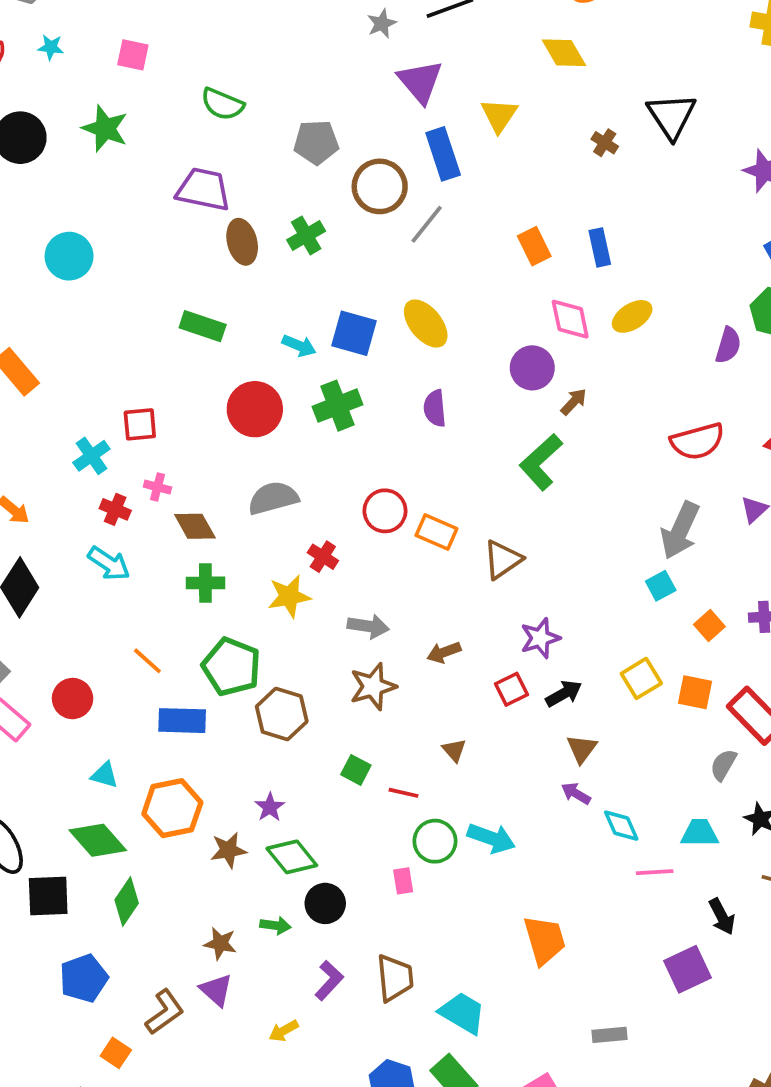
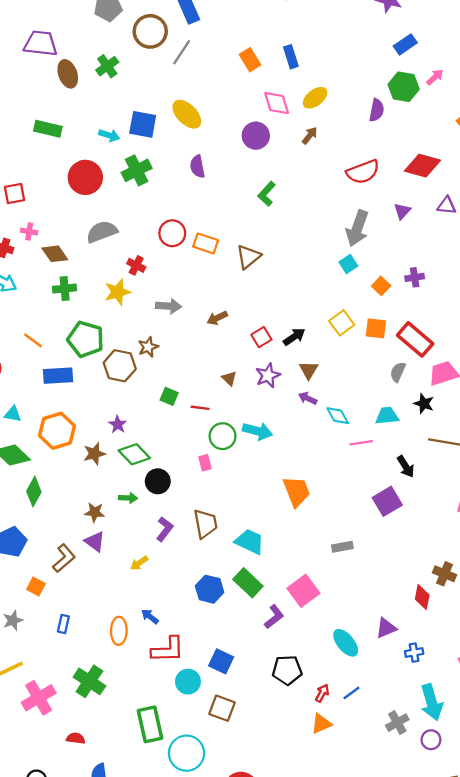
brown arrow: (574, 402) -> (310, 136), moved
green L-shape: (541, 462) -> (267, 194), size x0.7
purple star: (540, 638) -> (268, 375), moved
brown star: (373, 686) -> (148, 347), moved, size x0.7

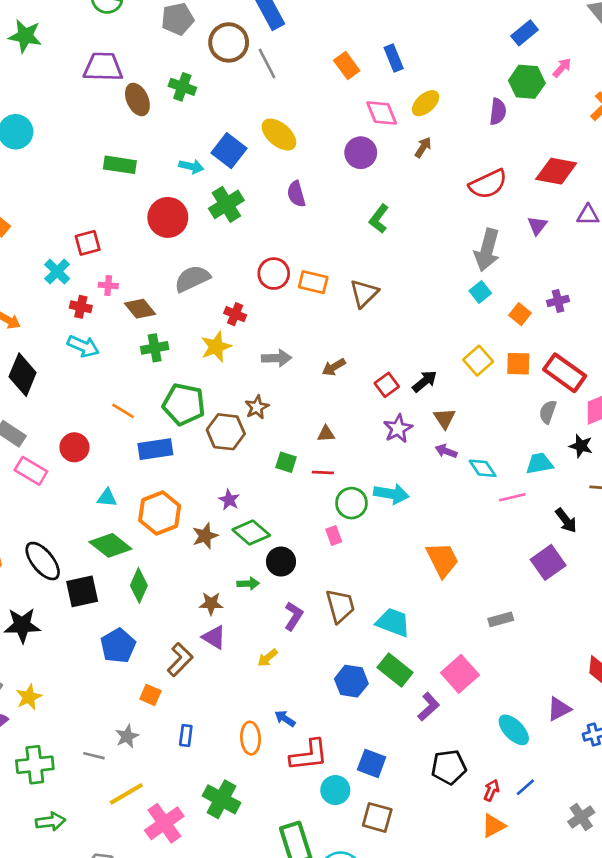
gray line: (182, 52) -> (267, 64), turned -56
green cross: (107, 66) -> (182, 87), turned -30
blue square: (143, 124) -> (229, 151), turned 32
brown triangle: (229, 378) -> (326, 434), moved, turned -42

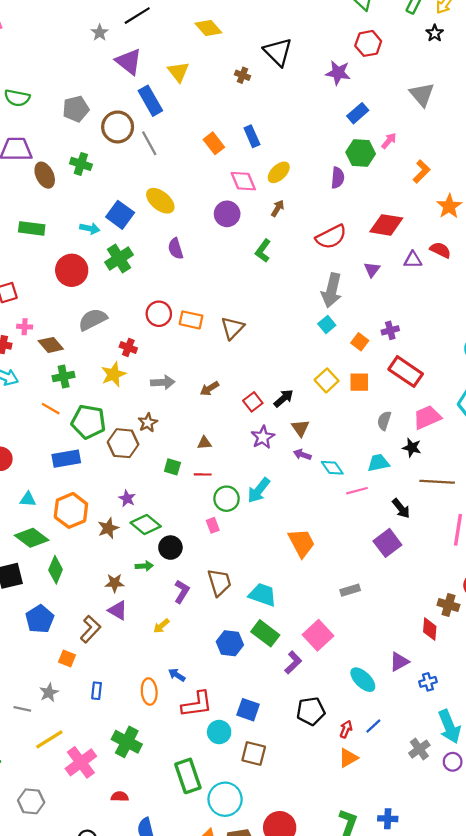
green L-shape: (379, 219) -> (263, 251), moved
red rectangle: (565, 373) -> (406, 372), moved
orange line: (123, 411) -> (51, 409), moved
cyan arrow: (391, 494) -> (259, 490), turned 120

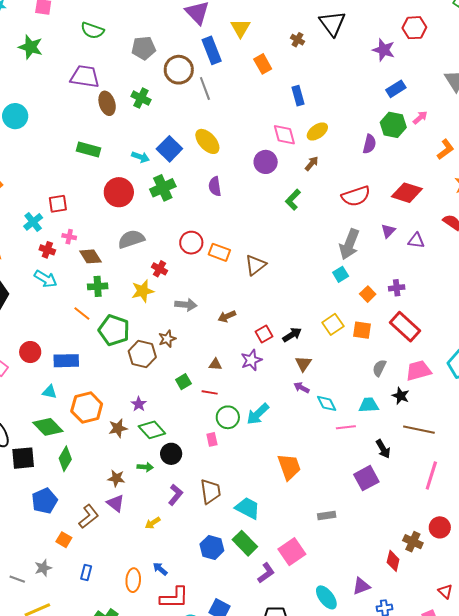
orange rectangle: (214, 143) -> (263, 64), moved
purple triangle: (413, 260) -> (416, 241), moved
purple star: (263, 437) -> (251, 360), moved
blue rectangle: (66, 459) -> (66, 361), moved
green square: (172, 467) -> (183, 382), turned 35

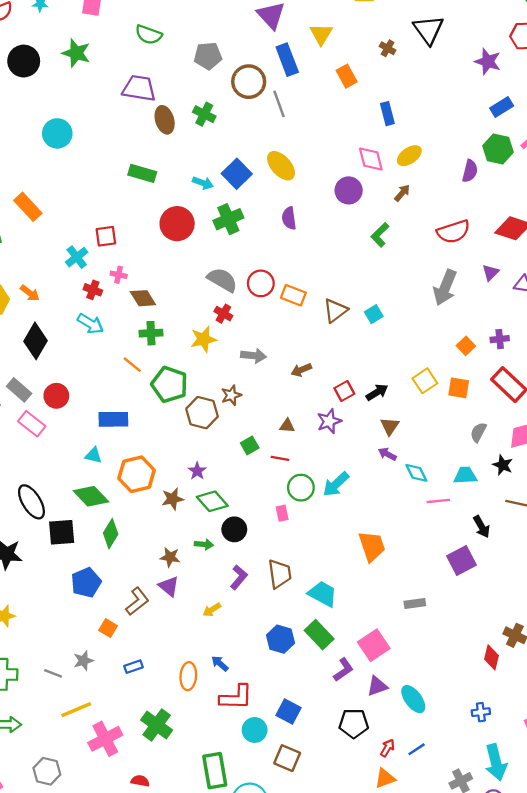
gray semicircle: (131, 239) -> (222, 280), moved, turned 48
cyan square: (341, 274) -> (374, 314), moved
red circle: (30, 352) -> (56, 396), moved
blue rectangle: (86, 573) -> (134, 667), turned 56
purple triangle: (361, 586) -> (377, 686), moved

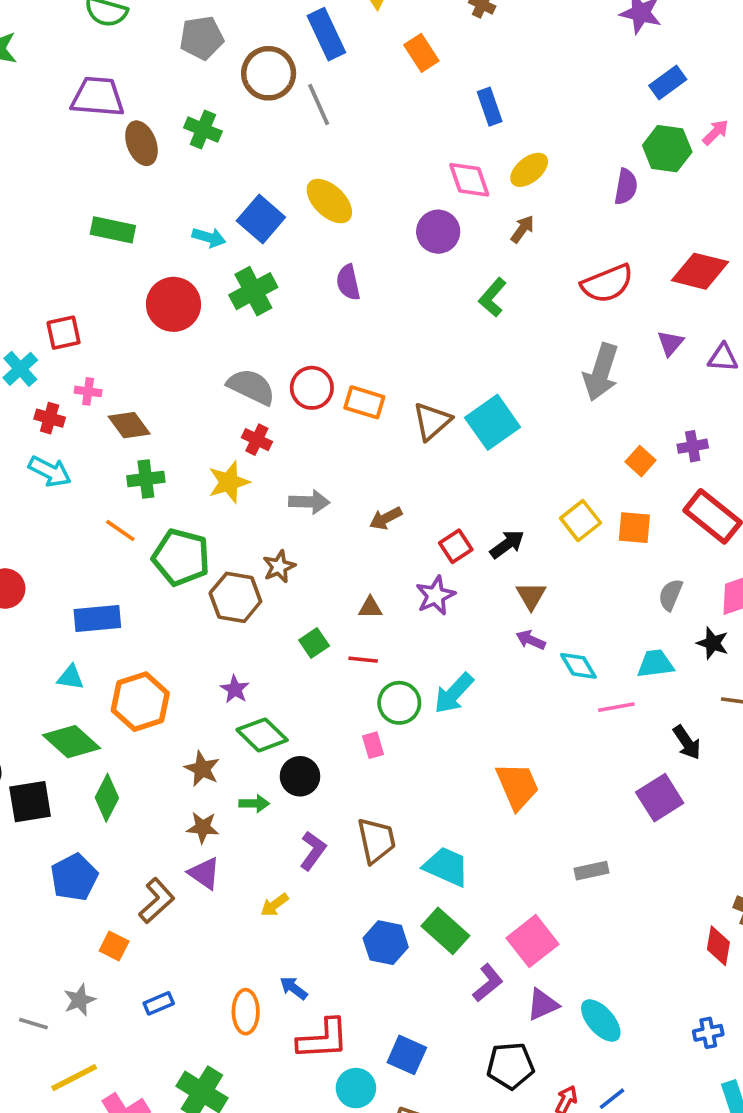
cyan square: (374, 314) -> (493, 422), size x1.8
brown star: (173, 499) -> (202, 769), moved, turned -30

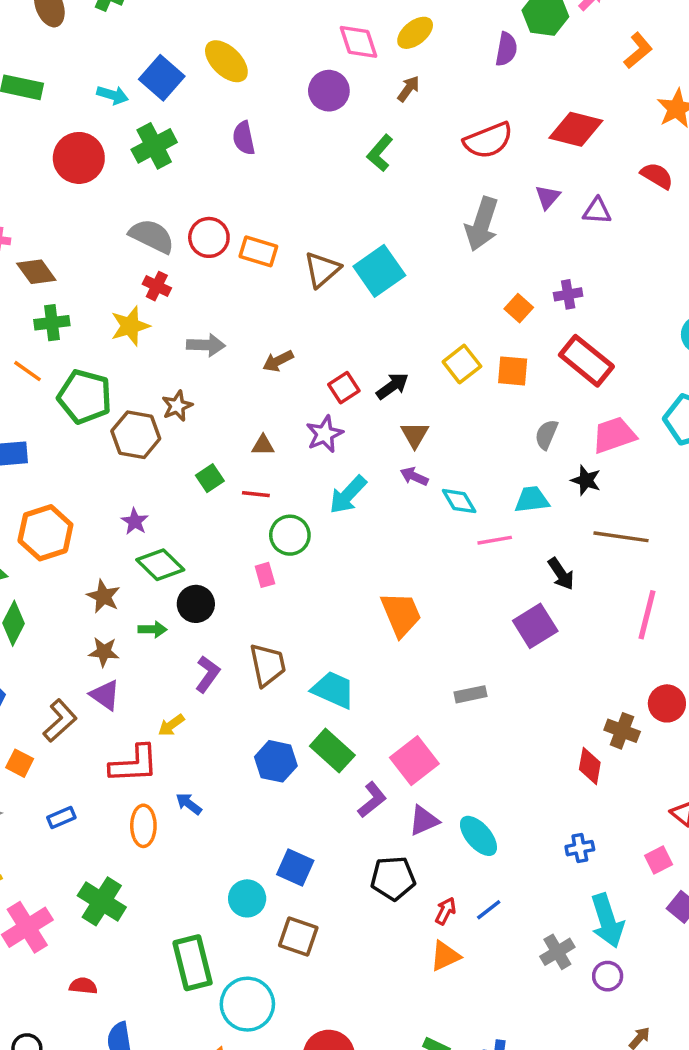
cyan arrow: (454, 693) -> (348, 495), moved
red L-shape: (323, 1039) -> (134, 764), moved

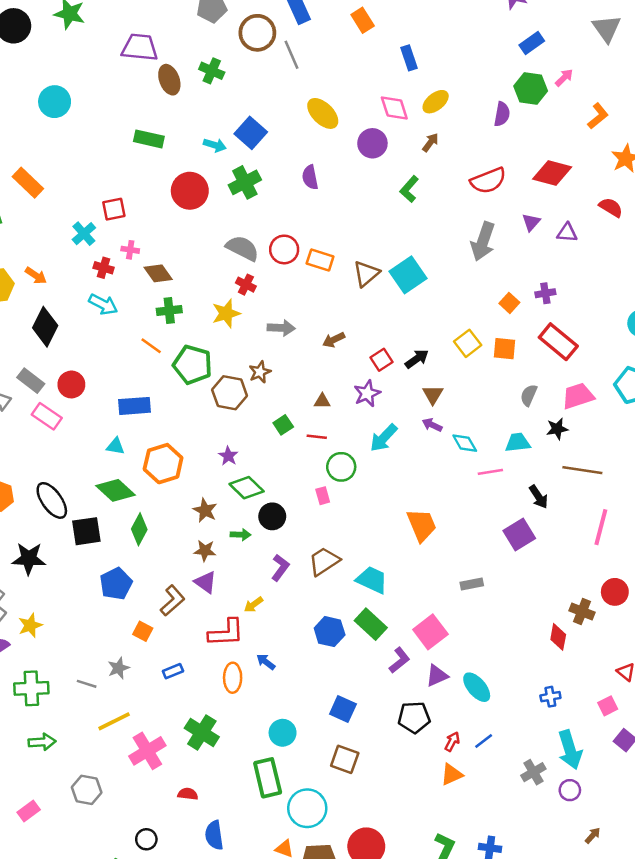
yellow ellipse: (226, 61) -> (323, 113), moved
black star: (586, 480) -> (557, 429), turned -30
brown trapezoid: (268, 665) -> (324, 561), turned -112
cyan circle: (247, 898) -> (283, 733), moved

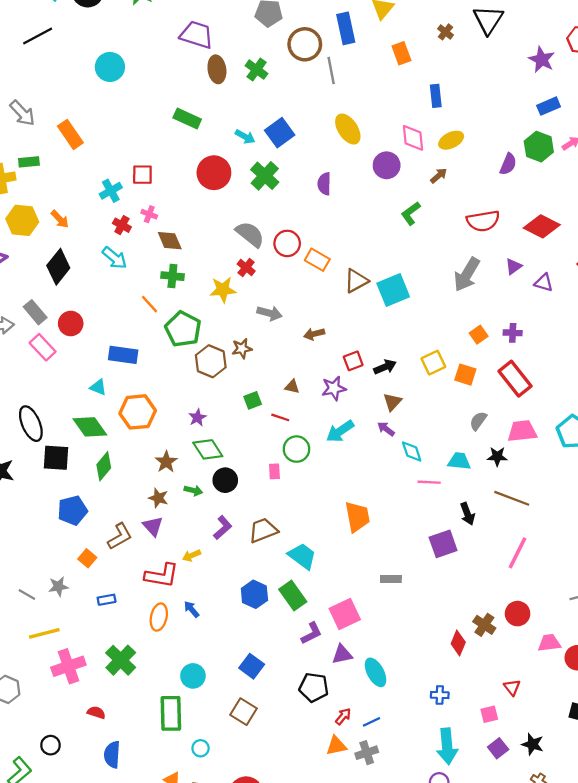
green cross: (245, 182) -> (265, 176), turned -32
gray cross: (533, 772) -> (367, 753), moved
cyan circle: (307, 808) -> (201, 748), size x0.5

